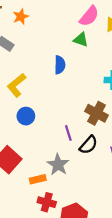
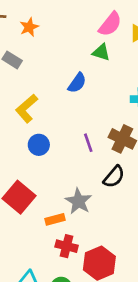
blue semicircle: (60, 65) -> (77, 83), turned 36
purple line: (68, 133) -> (88, 143), moved

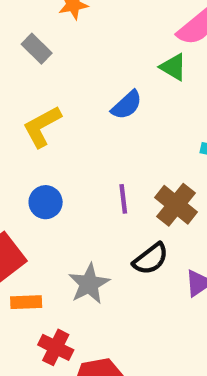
blue circle: (39, 145) -> (46, 202), moved
orange rectangle: (55, 219) -> (26, 302), moved

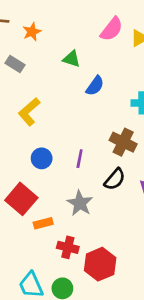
green triangle: (173, 67) -> (72, 59), moved
blue semicircle: (127, 105) -> (95, 86), moved
purple line: (123, 199) -> (80, 159), moved, turned 30

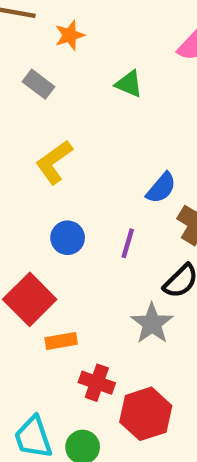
blue semicircle: (95, 86) -> (161, 188), moved
gray star: (80, 203) -> (152, 323), moved

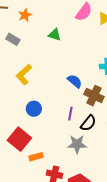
blue semicircle: (161, 188) -> (75, 81), turned -84
purple line: (128, 243) -> (70, 114), moved
gray star: (152, 323) -> (77, 144), turned -30

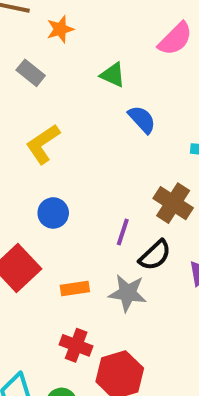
blue semicircle: (75, 81) -> (142, 119), moved
orange rectangle: (36, 157) -> (75, 288), moved

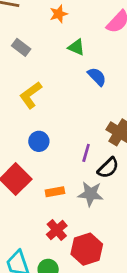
orange star: (60, 29) -> (59, 14), moved
red cross: (76, 345) -> (57, 230), turned 30

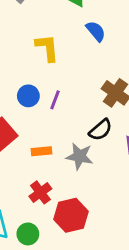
yellow L-shape: (31, 95) -> (47, 48), moved, turned 116
purple line: (86, 153) -> (55, 100), moved

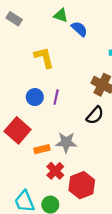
blue semicircle: (96, 31) -> (79, 29), moved
orange rectangle: (42, 151) -> (42, 149), moved
gray star: (79, 156) -> (66, 142), moved

